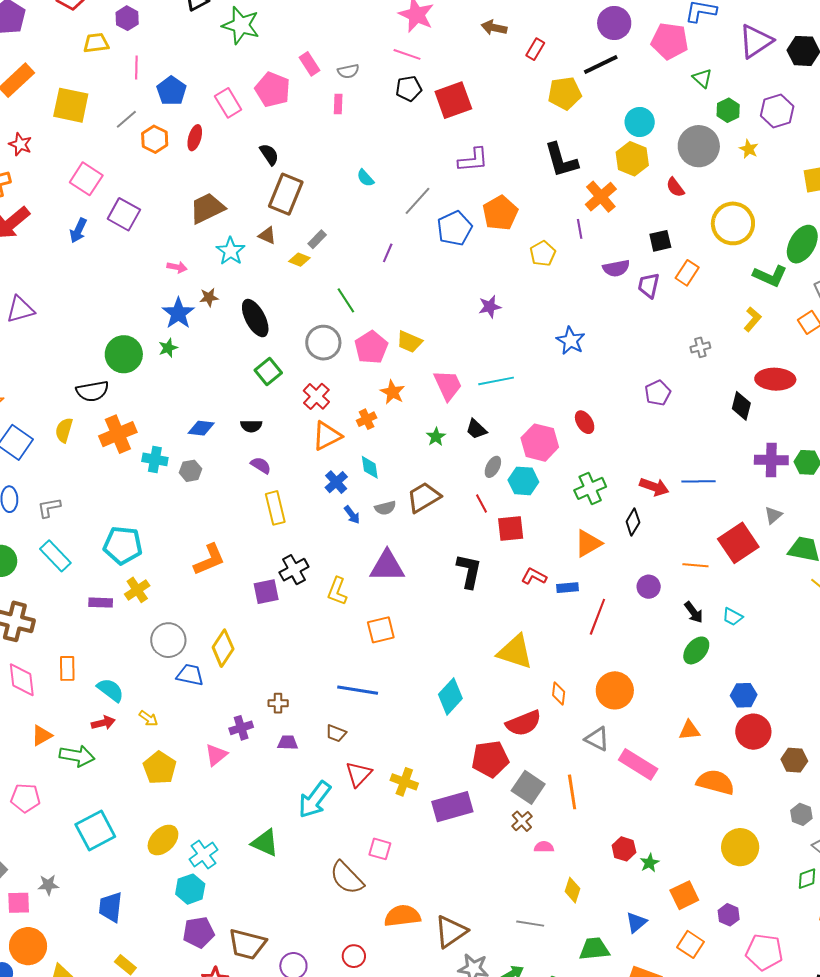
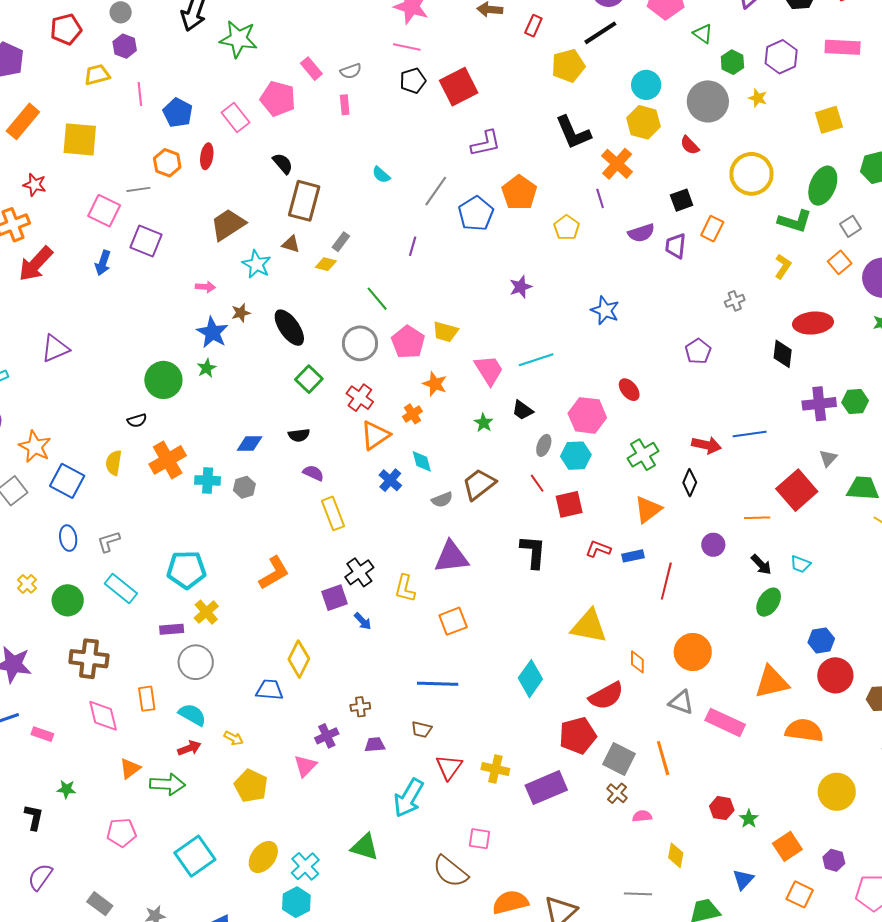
gray line: (126, 119) -> (138, 189), moved, turned 40
black semicircle: (92, 391) -> (137, 420), size x0.6
blue arrow: (352, 515) -> (363, 621), moved
gray circle: (168, 640) -> (196, 662), moved
orange triangle: (689, 730) -> (772, 682), size x1.6

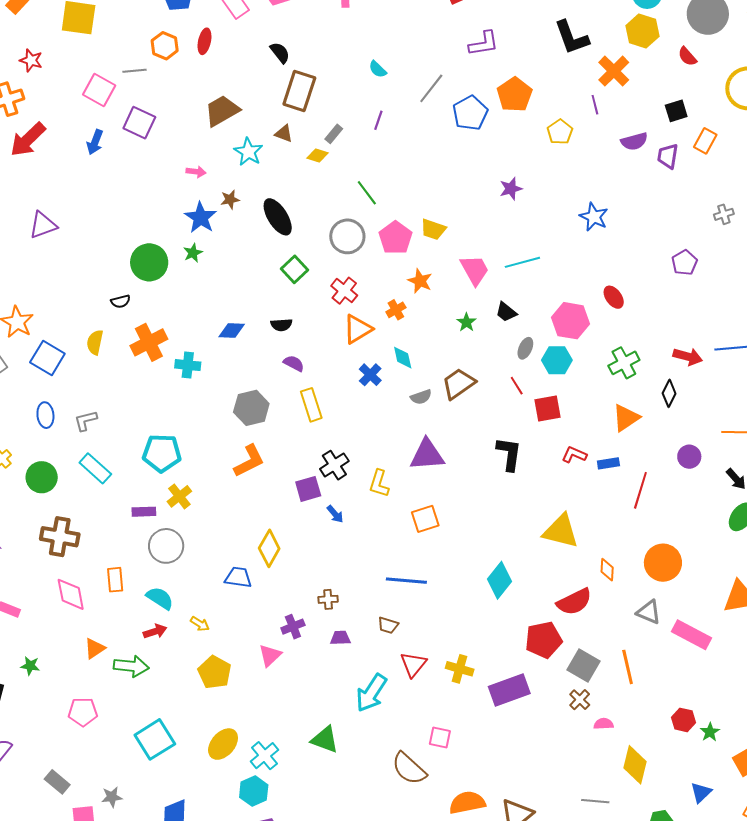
purple line: (413, 246) -> (378, 120), moved
gray hexagon: (244, 487) -> (251, 408), moved, size x1.6
yellow diamond: (676, 855) -> (635, 765), size x1.5

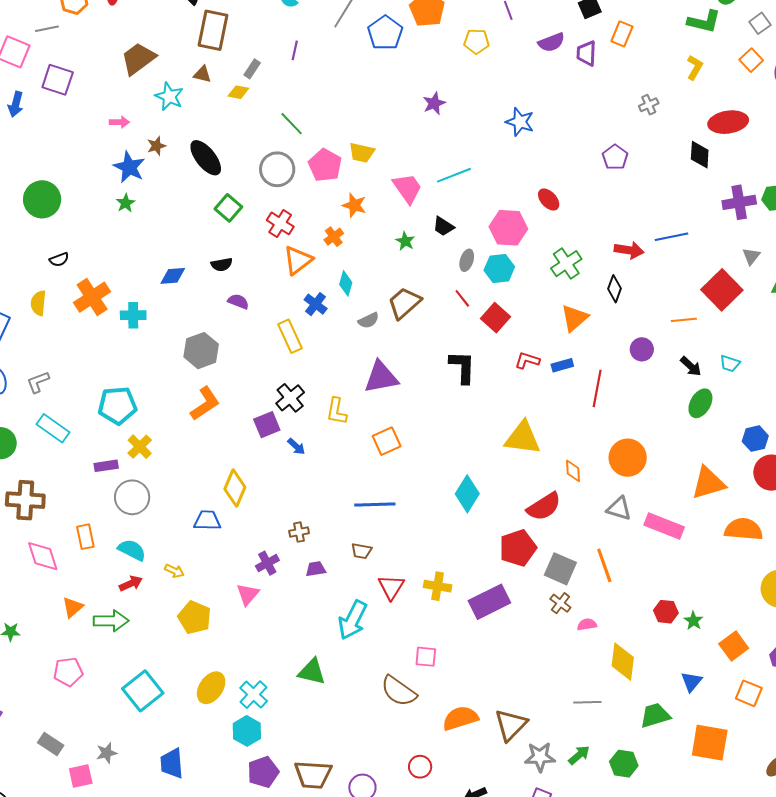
yellow pentagon: (560, 132) -> (476, 41), turned -30
green circle: (149, 262) -> (42, 199), moved
cyan diamond: (403, 358) -> (346, 283), turned 35
yellow rectangle: (311, 405) -> (290, 336), moved
red square: (548, 409) -> (496, 318), turned -32

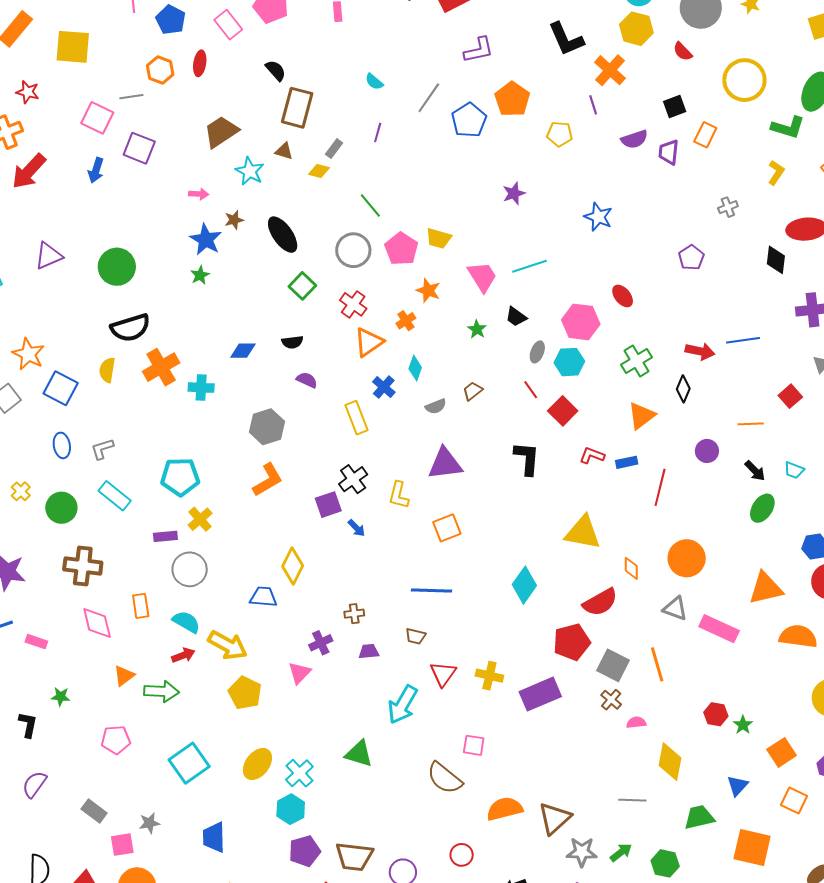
black semicircle: (59, 260) -> (130, 328), size x2.0
red square: (722, 290) -> (790, 396), size x0.6
brown trapezoid: (404, 303) -> (473, 391), size x0.6
yellow arrow: (174, 571) -> (228, 645), size x2.0

